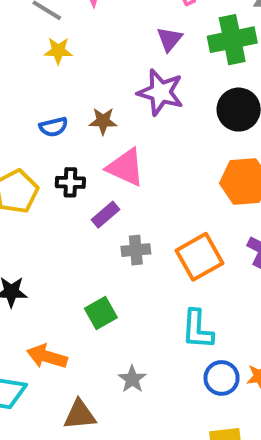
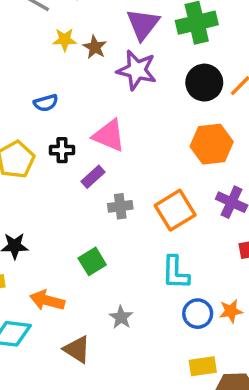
purple triangle: (170, 39) -> (143, 24), size x1.5
yellow star: (58, 51) -> (65, 40), moved
brown star: (103, 121) -> (95, 47), moved, turned 30
brown triangle: (80, 415) -> (77, 349), turned 40

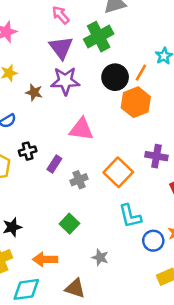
brown star: (95, 47) -> (34, 92), moved
pink triangle: (109, 136) -> (81, 129), moved
orange hexagon: (212, 144) -> (136, 102), moved

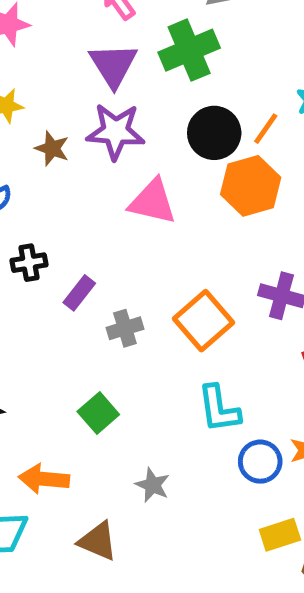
pink triangle: (81, 129) -> (153, 202), moved

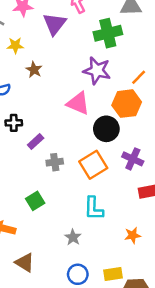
purple triangle: (113, 65) -> (54, 24), moved
purple star: (116, 131) -> (97, 71), moved
black circle: (214, 133) -> (106, 129), moved
blue circle: (260, 462) -> (78, 274), moved
gray star: (153, 485) -> (73, 237), moved

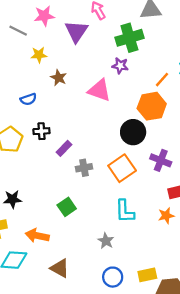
purple star: (97, 71) -> (120, 66), moved, size x0.6
pink triangle: (78, 103) -> (99, 90), moved
orange star: (133, 235) -> (166, 216), moved

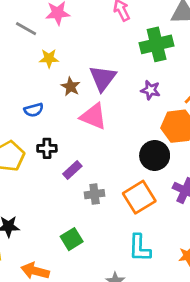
purple triangle: (76, 31) -> (103, 78), moved
purple star: (120, 66) -> (151, 90), moved
pink triangle: (99, 90) -> (93, 116), moved

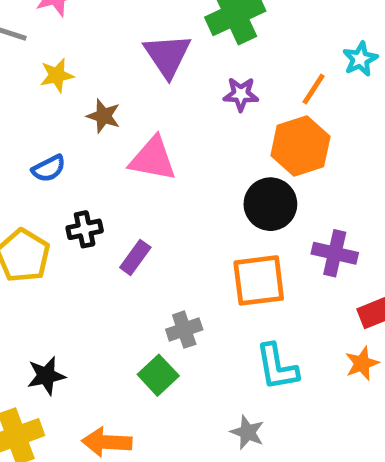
purple triangle: (103, 78) -> (167, 55), moved
gray cross: (95, 194) -> (184, 330), moved
orange square: (139, 197) -> (259, 280), turned 36

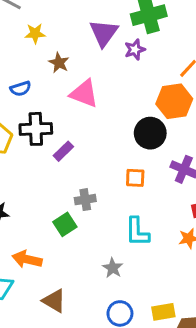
purple star: (241, 94) -> (135, 50), moved, turned -30
black cross: (85, 229) -> (36, 129), size x1.5
orange square: (259, 280) -> (135, 178), size x0.6

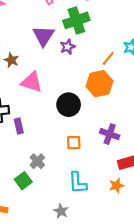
black circle: (150, 133) -> (69, 105), moved
purple rectangle: (63, 151) -> (19, 126), turned -56
gray cross: (85, 200) -> (37, 161), turned -32

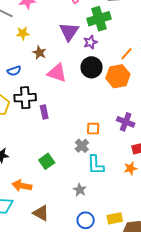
black circle: (69, 105) -> (92, 67), moved
gray cross: (37, 161) -> (82, 146), moved

